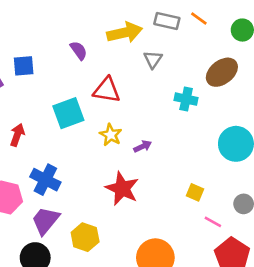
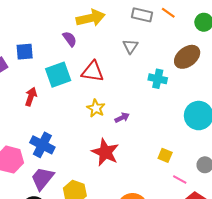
yellow arrow: (125, 33) -> (91, 18), moved
cyan square: (68, 113) -> (58, 75), moved
red arrow: (17, 135) -> (31, 97), moved

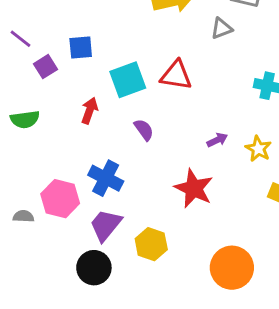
purple semicircle: (70, 39) -> (144, 130), moved
gray triangle: (130, 46) -> (222, 28), moved, turned 35
yellow star: (96, 108) -> (258, 149), moved

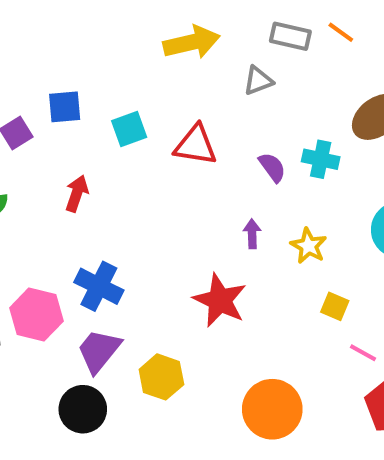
cyan square: (128, 80) -> (129, 129), moved, size x0.7
purple semicircle: (144, 130) -> (272, 167), moved
purple arrow: (217, 140) -> (252, 234), turned -66

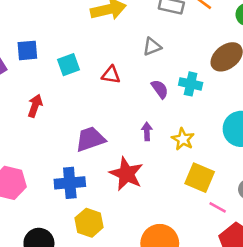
gray triangle: (258, 81) -> (152, 47), moved
red triangle: (196, 145) -> (111, 75), size x0.7
blue cross: (99, 286) -> (70, 183), moved, turned -32
yellow square: (335, 306) -> (200, 178), size x1.6
purple trapezoid: (99, 351) -> (90, 139), moved, turned 32

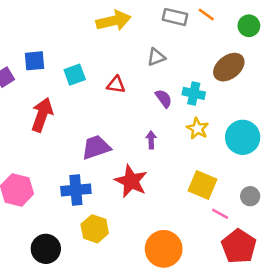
red arrow: (35, 106) -> (42, 115), size x1.5
yellow star: (183, 139) -> (197, 129), moved

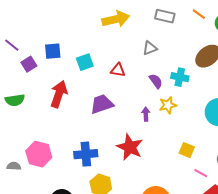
orange line: (206, 14) -> (199, 14), moved
yellow star: (197, 129) -> (168, 105), moved, turned 30
purple trapezoid: (96, 147) -> (102, 104), moved
yellow square: (203, 185) -> (187, 150), size x0.7

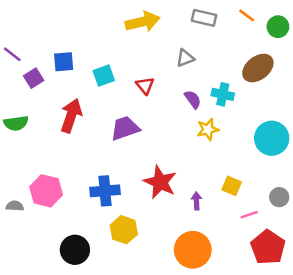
red triangle: (118, 70) -> (145, 86), turned 42
purple arrow: (146, 114) -> (196, 201), moved
pink line: (201, 173) -> (249, 215), turned -48

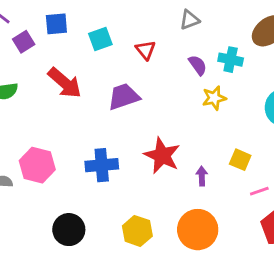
red arrow: (71, 116) -> (65, 83), turned 112
yellow hexagon: (124, 230) -> (137, 231), moved

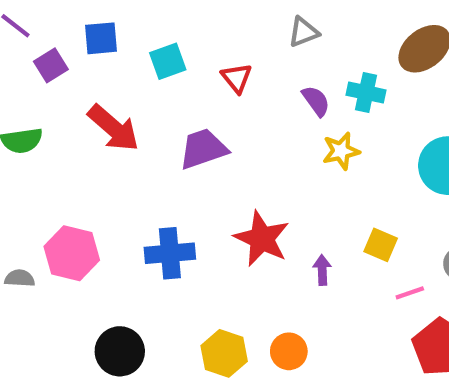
orange circle: (198, 230) -> (289, 351), moved, size x0.6

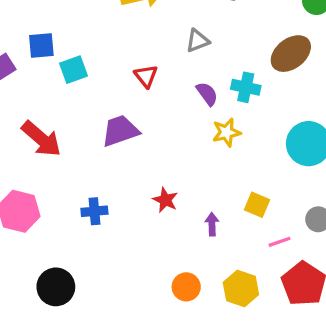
cyan square: (168, 61) -> (74, 70), moved
red arrow: (114, 128) -> (41, 139), moved
red star: (262, 239) -> (165, 200), size x0.6
blue cross: (170, 253) -> (94, 211), size x0.7
yellow hexagon: (224, 353) -> (241, 288), moved

